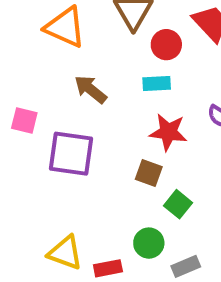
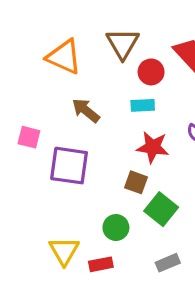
green square: (178, 204) -> (161, 209), size x1.4
green circle: (149, 243) -> (116, 228), moved
yellow triangle: (65, 253) -> (64, 251), turned 40

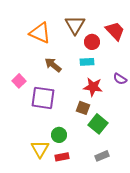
pink square: (29, 137) -> (19, 81), turned 32
green circle: (116, 228) -> (59, 135), moved

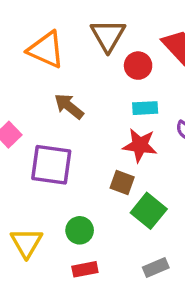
cyan rectangle: (87, 62) -> (145, 108), moved
yellow triangle: (40, 149) -> (26, 243), moved

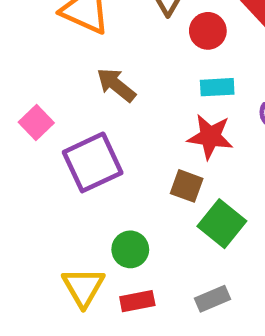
purple square: (51, 165) -> (93, 162), turned -33
yellow triangle: (26, 243) -> (83, 287), moved
gray rectangle: (156, 268) -> (213, 299), moved

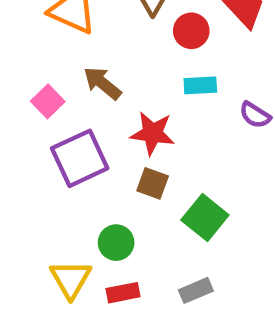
pink square: (36, 123) -> (48, 101), moved
red star: (210, 137) -> (153, 133), moved
brown square: (187, 186) -> (153, 183), moved

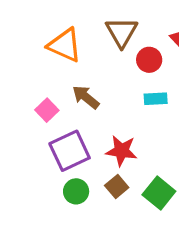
red star: (153, 133) -> (122, 151), moved
brown square: (153, 183) -> (117, 187), moved, turned 30
green circle: (116, 243) -> (76, 191), moved

